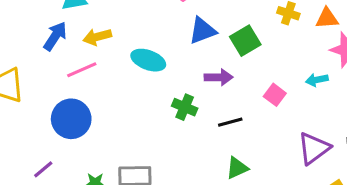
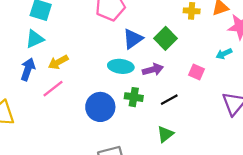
cyan ellipse: (148, 60) -> (121, 66), moved
blue circle: (71, 119) -> (100, 107), moved
green triangle: (237, 168) -> (165, 134), moved

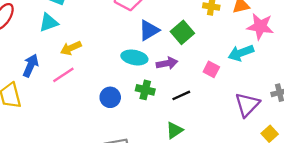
cyan arrow: (224, 54) -> (241, 53), size x1.5
blue arrow: (28, 69) -> (31, 65), moved
blue circle: (100, 107) -> (110, 97), size x0.7

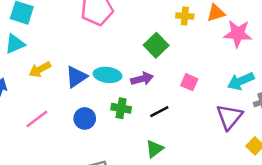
blue triangle: (149, 30) -> (76, 77), moved
cyan arrow: (241, 53) -> (241, 81), moved
pink line: (63, 75) -> (37, 119), moved

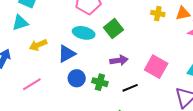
green square: (156, 45) -> (113, 29), moved
cyan ellipse: (107, 75) -> (84, 33), moved
pink square: (189, 82) -> (156, 67), size x1.6
blue circle: (85, 118) -> (77, 78), moved

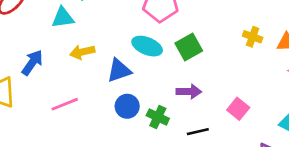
pink square: (156, 67) -> (238, 109), size x0.7

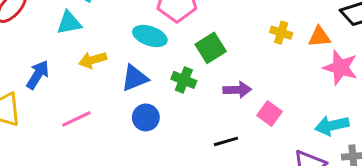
cyan ellipse: (147, 46) -> (150, 36), moved
purple arrow: (189, 92) -> (237, 90), moved
green cross: (158, 117) -> (184, 80), moved

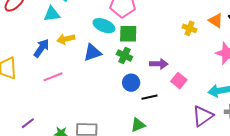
orange triangle: (319, 37) -> (216, 21), moved, turned 35
green square: (211, 48) -> (128, 34), moved, turned 30
blue arrow: (38, 75) -> (41, 48), moved
blue circle: (146, 117) -> (131, 83), moved

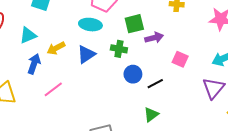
cyan triangle: (52, 14) -> (28, 35), moved
green square: (128, 34) -> (134, 24), moved
purple arrow: (159, 64) -> (154, 38), moved

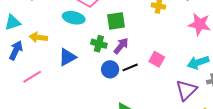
purple arrow: (154, 38) -> (121, 46), moved, turned -42
yellow arrow: (56, 48) -> (38, 37), turned 30
blue triangle: (86, 54) -> (67, 57), moved
black line: (155, 84) -> (130, 67), moved

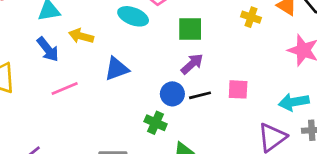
green cross: (99, 44) -> (156, 123), moved
blue arrow: (16, 50) -> (48, 49), turned 108
pink square: (157, 59) -> (238, 89), turned -35

